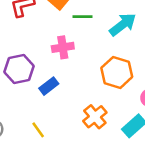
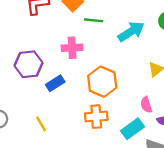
orange hexagon: (117, 72) -> (102, 82), moved
orange cross: (95, 117) -> (96, 117), turned 30

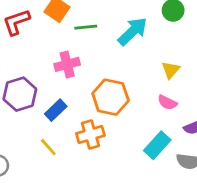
pink semicircle: (146, 105) -> (167, 102), moved, turned -35
orange cross: (96, 117) -> (90, 134), moved
yellow line: (41, 124) -> (48, 147), moved

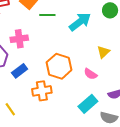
pink cross: (67, 64) -> (19, 39), moved
pink semicircle: (167, 102) -> (91, 74), moved
yellow line: (48, 147) -> (10, 109), moved

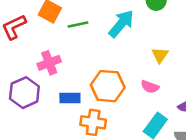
blue rectangle: (20, 71) -> (70, 98), moved, turned 49
orange cross: (42, 91) -> (93, 122), turned 30

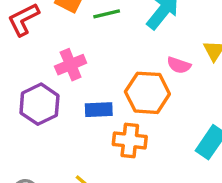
pink semicircle: (150, 87) -> (179, 65), moved

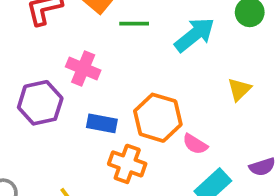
pink cross: (71, 65) -> (83, 68), turned 32
pink semicircle: (179, 65) -> (195, 144), moved

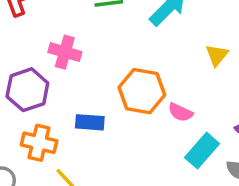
blue rectangle: (102, 123) -> (90, 122), moved
orange cross: (127, 164) -> (39, 143), moved

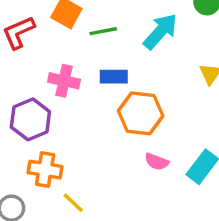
pink semicircle: (180, 112) -> (157, 162), moved
blue rectangle: (90, 122) -> (114, 77), moved

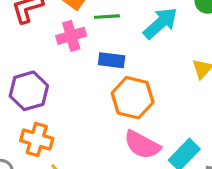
pink cross: (64, 81) -> (71, 36), moved, turned -36
pink semicircle: (157, 162) -> (142, 145), size x1.6

